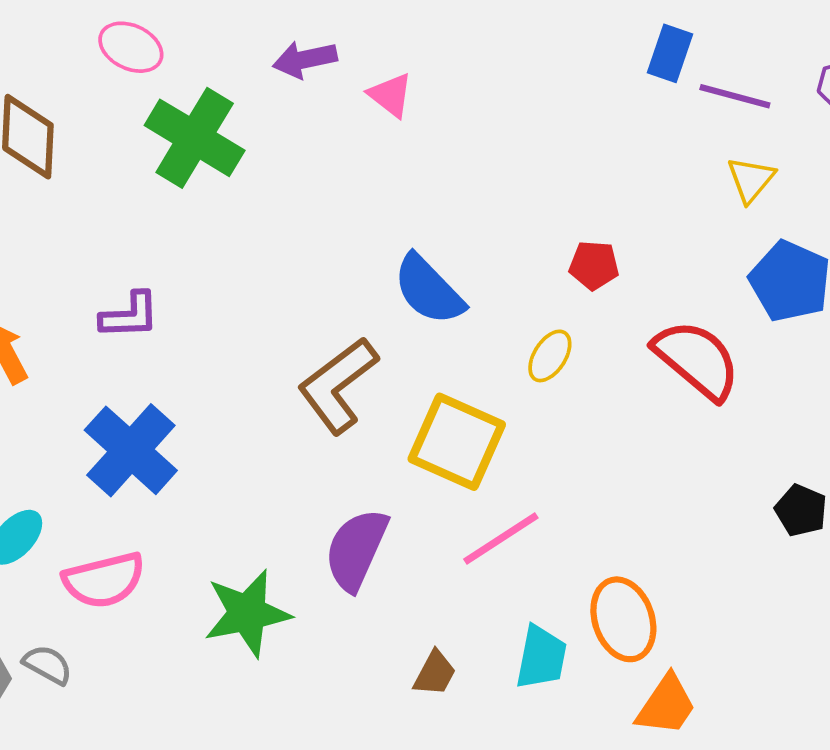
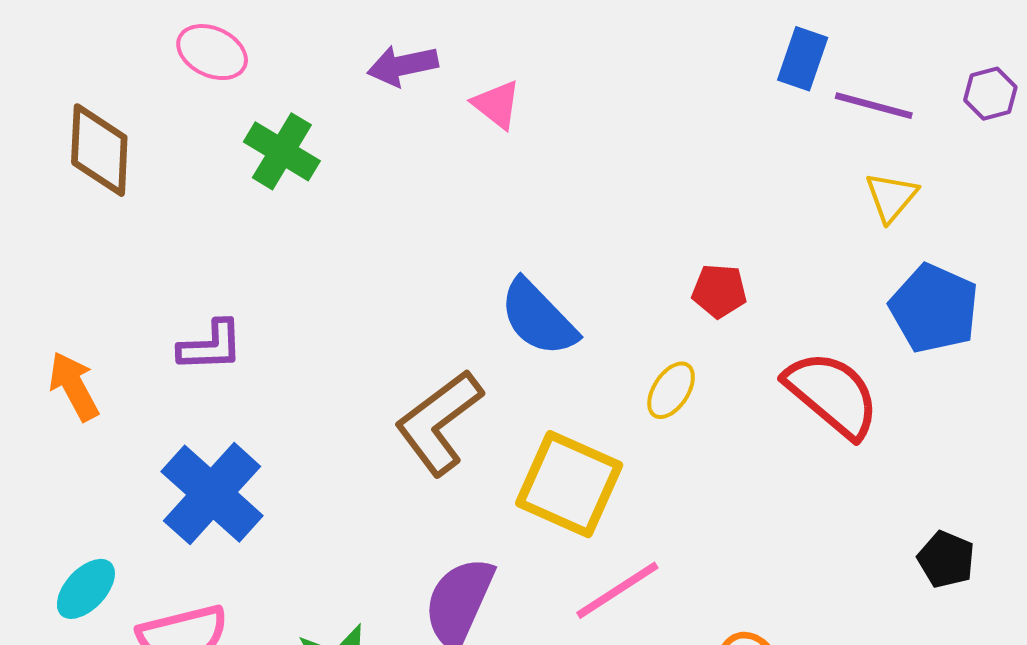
green cross: (195, 138) -> (282, 151), size x0.7

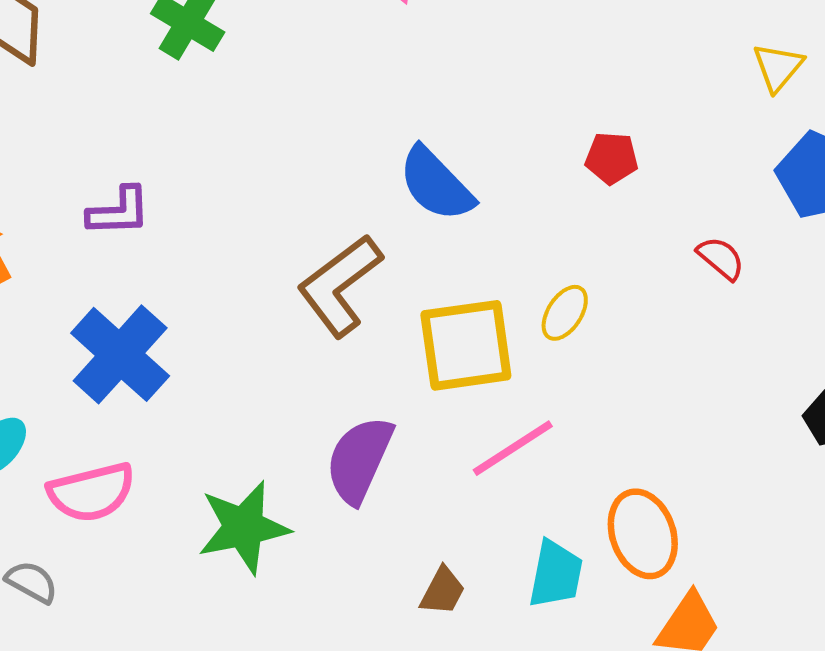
yellow ellipse: (671, 390) -> (565, 313), moved
red semicircle: (832, 394) -> (721, 258), size x0.5
yellow square: (569, 484) -> (466, 345), turned -32

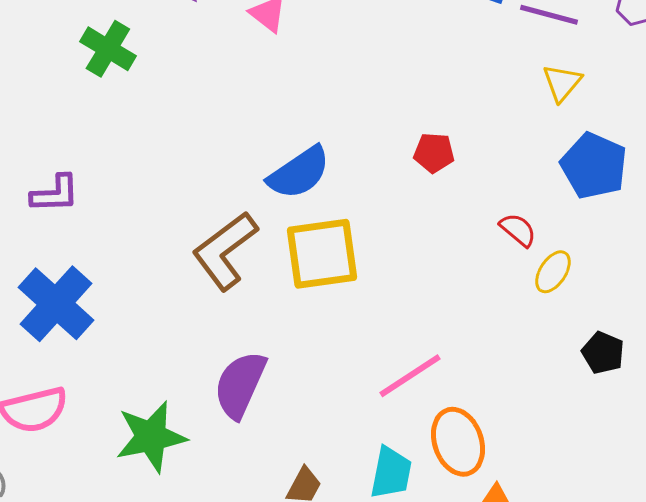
blue semicircle: (436, 184) -> (299, 173), turned -80
yellow ellipse: (565, 313) -> (553, 272), moved
yellow square: (466, 345) -> (322, 254), moved
pink line: (513, 448) -> (410, 376), moved

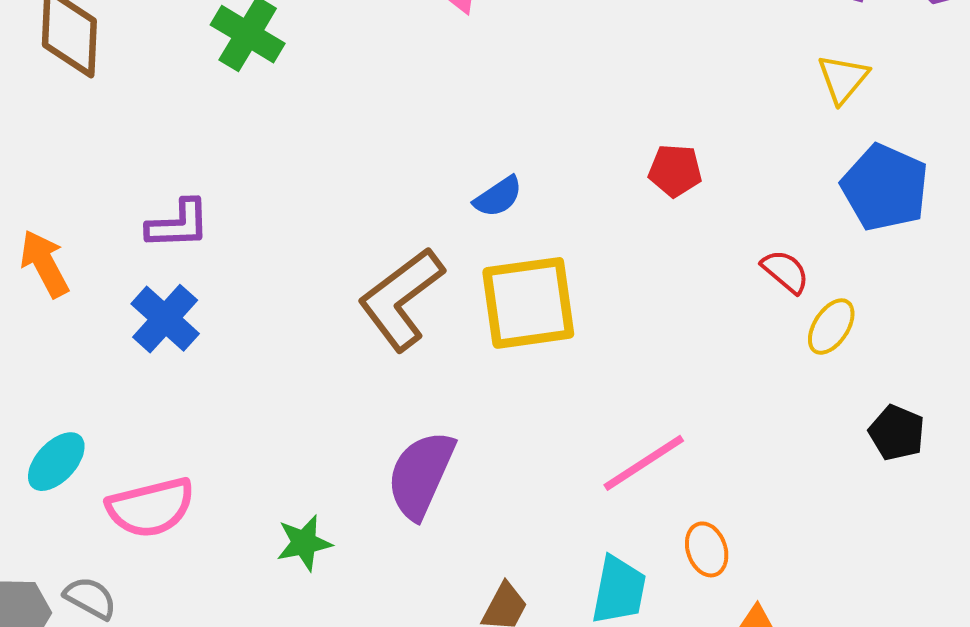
blue semicircle: (299, 173) -> (498, 197), size x0.6
blue cross: (56, 304) -> (165, 319), moved, size x0.7
green star: (151, 437) -> (304, 543), size x0.6
orange ellipse: (458, 442) -> (707, 549), size x0.6

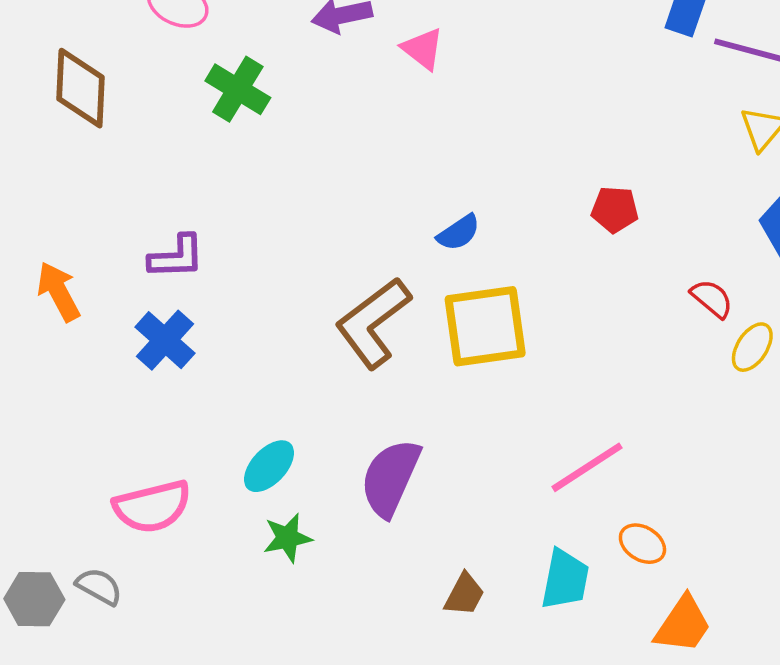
cyan ellipse: (56, 462) -> (269, 466), moved
orange ellipse: (707, 549) -> (642, 544), turned -39

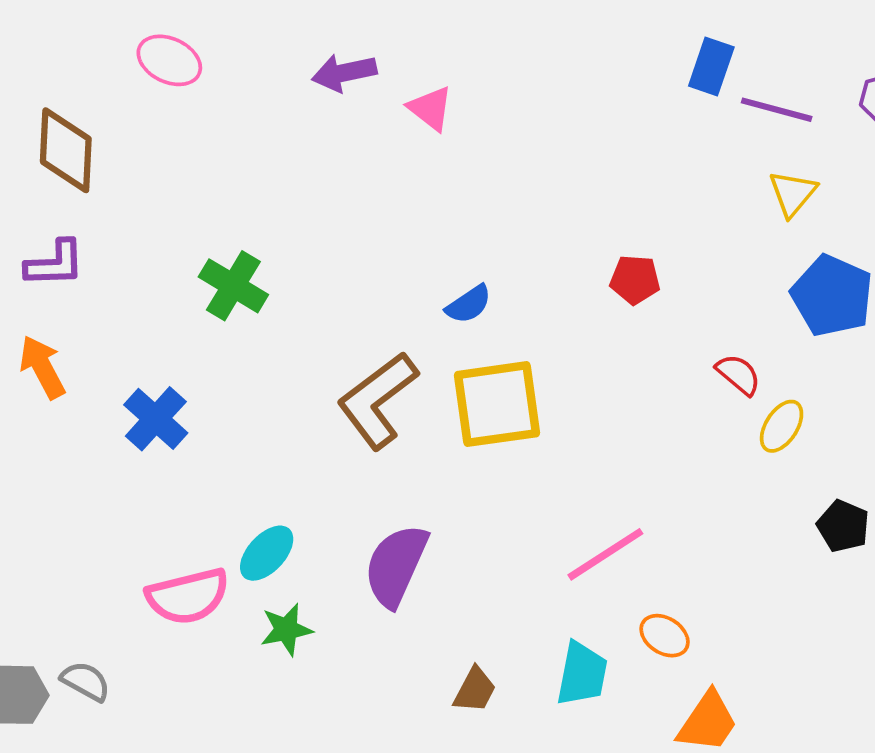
green cross: (238, 89) -> (233, 286), moved
purple L-shape: (177, 257) -> (55, 264), moved
pink semicircle: (152, 507) -> (188, 596), moved

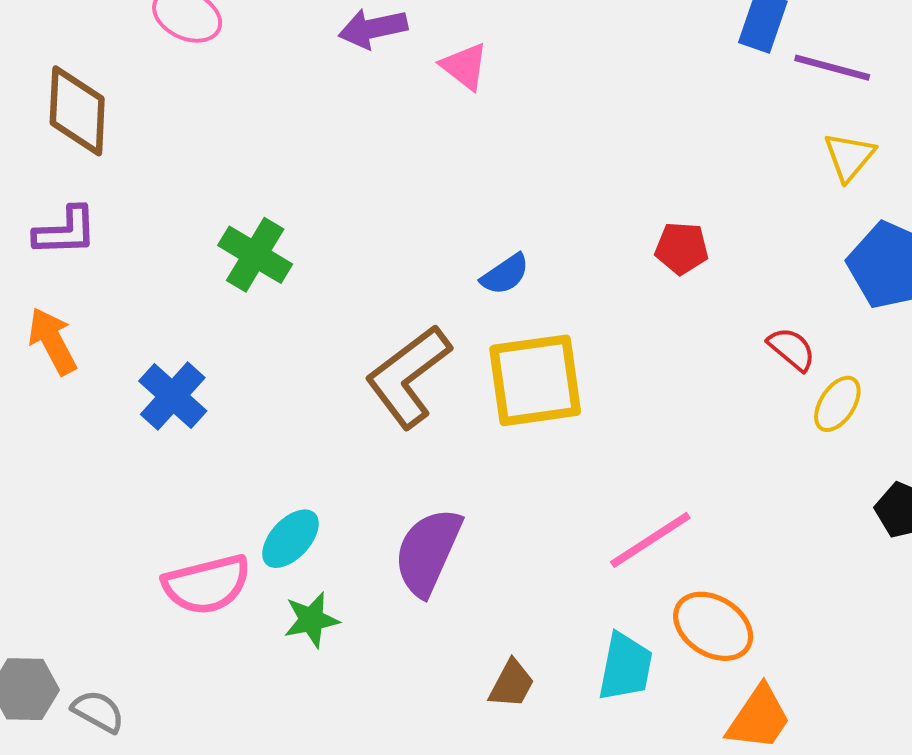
orange ellipse: (665, 636) -> (713, 626), size x1.5
gray semicircle: (86, 681) -> (98, 711), moved

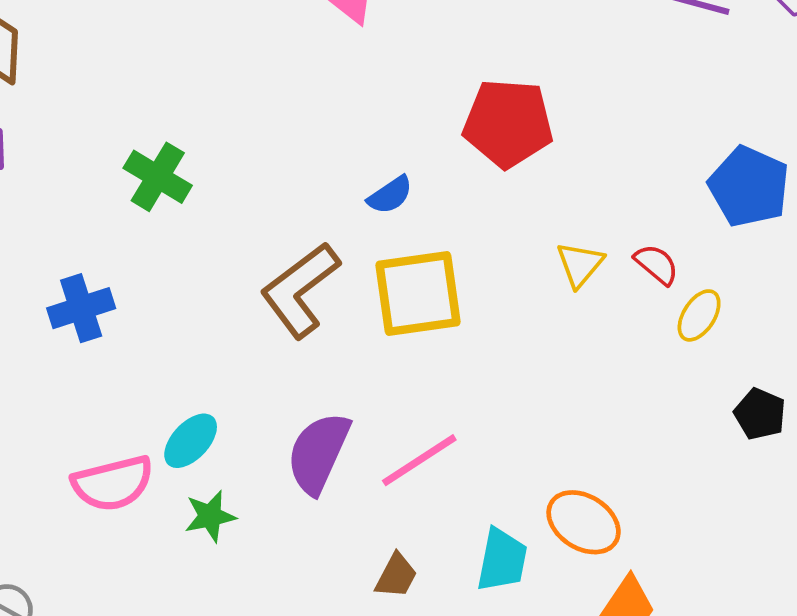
yellow triangle: (849, 157) -> (580, 264), moved
red pentagon: (682, 248) -> (508, 123), moved, size x1.8
blue cross: (173, 396) -> (81, 308), turned 30
pink line: (650, 540) -> (419, 460), moved

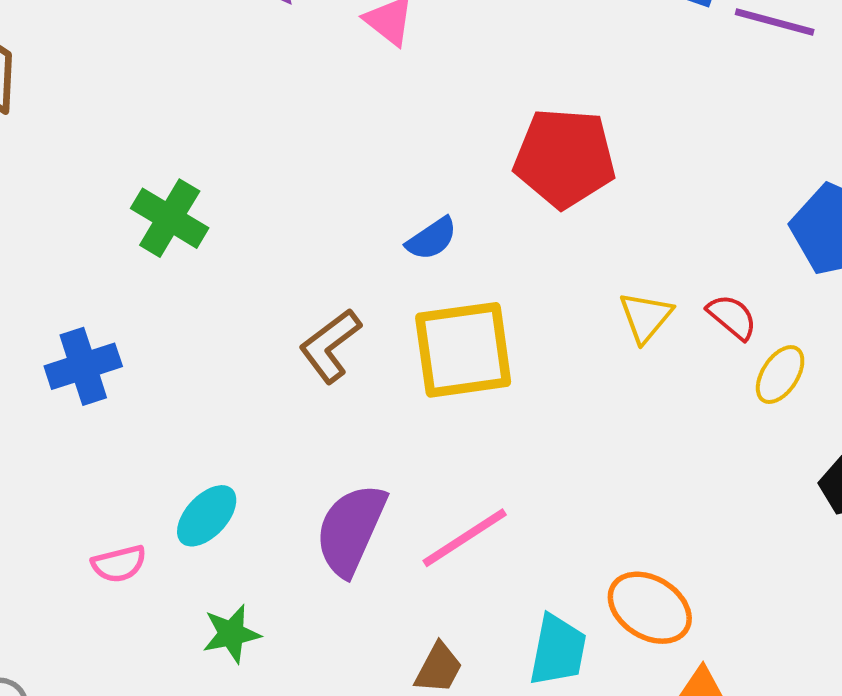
brown L-shape: (300, 290) -> (330, 346), size x0.7
pink semicircle: (113, 483) -> (119, 564), size x0.6
green star: (210, 516) -> (231, 634), moved

